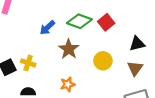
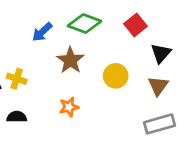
red square: (106, 22) -> (135, 25), moved
black triangle: (137, 44) -> (161, 53), turned -35

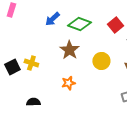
blue arrow: (42, 32) -> (52, 19), moved
black semicircle: (17, 117) -> (33, 102), moved

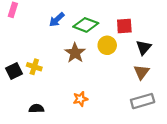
red square: (115, 25) -> (124, 26), turned 35
yellow circle: (101, 61) -> (107, 45), moved
orange star: (68, 83) -> (80, 99), moved

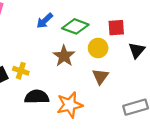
brown triangle: (141, 72) -> (100, 76), moved
orange star: (80, 99) -> (70, 105), size x1.6
black semicircle: (36, 109) -> (37, 97), moved, size x1.5

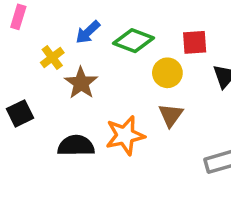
brown star: (64, 56) -> (81, 83), moved
yellow cross: (21, 71) -> (52, 58), moved, turned 35
orange star: (70, 105) -> (125, 135), moved

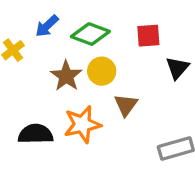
yellow circle: (167, 73) -> (102, 71), moved
brown star: (81, 83) -> (66, 76), moved

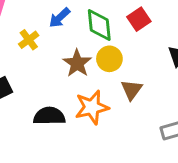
green diamond: (90, 34) -> (99, 25), turned 64
red square: (148, 36) -> (139, 19), moved, turned -30

